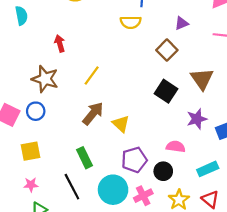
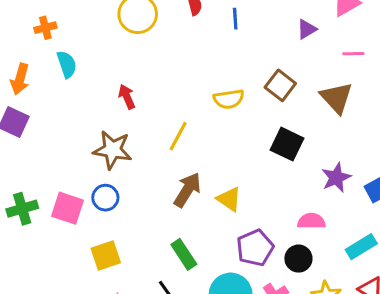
yellow semicircle: (131, 22) -> (229, 99), moved
purple triangle: (181, 23) -> (307, 29), moved
brown triangle: (202, 79) -> (336, 98), moved

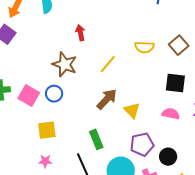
black square: (287, 144) -> (175, 83), turned -30
pink semicircle: (311, 221) -> (171, 114), moved

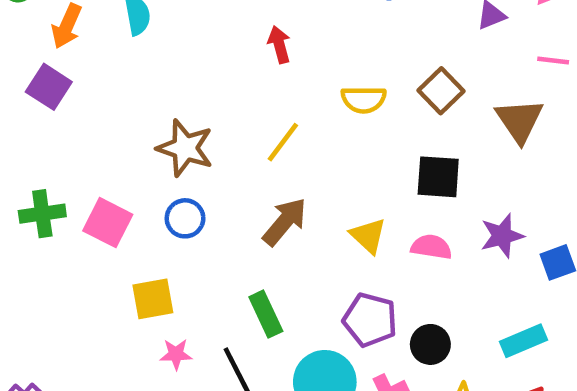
red arrow: (80, 33) -> (279, 45), moved
blue circle: (54, 94) -> (185, 218), moved
yellow triangle: (132, 110) -> (368, 236), moved
purple pentagon: (142, 144) -> (370, 320), turned 30
pink star: (45, 161) -> (176, 354), moved

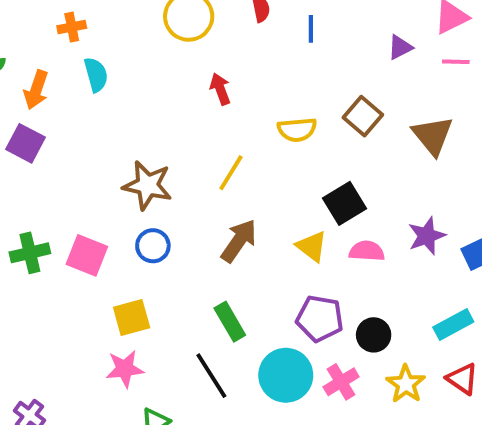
pink line: (553, 60) -> (456, 62), moved
black square: (438, 177) -> (344, 203), moved, turned -30
pink star: (176, 354) -> (125, 369), moved, size x1.4

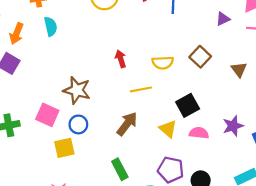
red arrow: (220, 89) -> (121, 59), moved
brown triangle: (433, 136) -> (239, 69), size x0.7
yellow line: (231, 173) -> (141, 89), moved, turned 45
pink square: (87, 255) -> (47, 115), moved
yellow square: (132, 318) -> (64, 148), moved

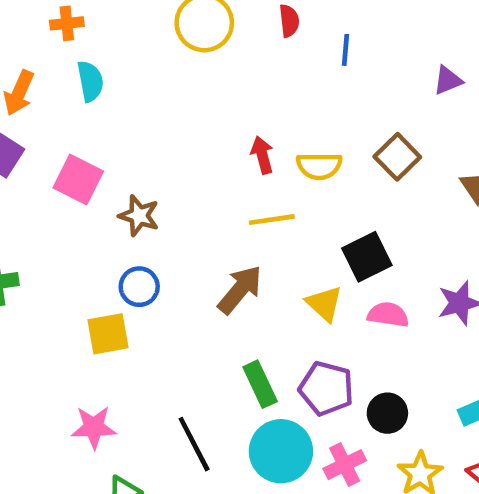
red arrow: (121, 59) -> (262, 155), moved
brown star: (77, 90) -> (139, 216), size x0.7
pink square: (47, 115) -> (78, 179), moved
green rectangle: (120, 169) -> (260, 384), moved

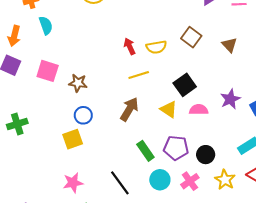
cyan circle: (281, 451) -> (160, 180), size x0.7

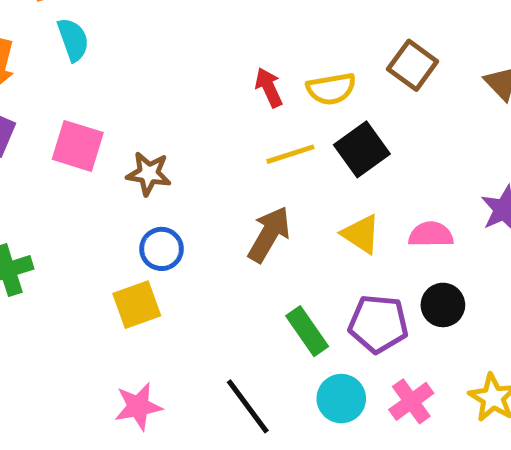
black square: (185, 85) -> (362, 149), moved
black circle: (206, 155) -> (443, 305), moved

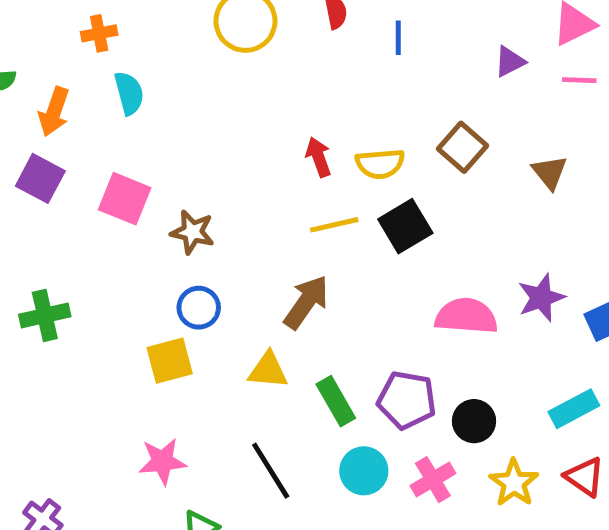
yellow triangle: (361, 234) -> (268, 370), moved, turned -33
pink semicircle: (431, 234) -> (466, 316), size x1.4
black circle: (443, 305) -> (474, 421), moved

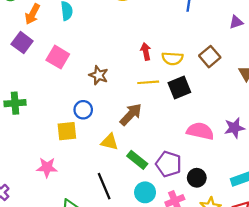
brown star: (192, 232) -> (99, 75), moved
green rectangle: (336, 401) -> (137, 160), turned -30
pink star: (162, 461) -> (47, 167), moved

